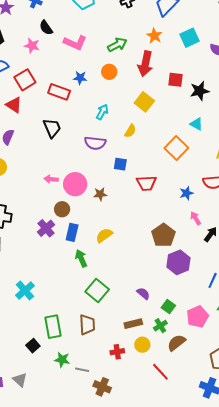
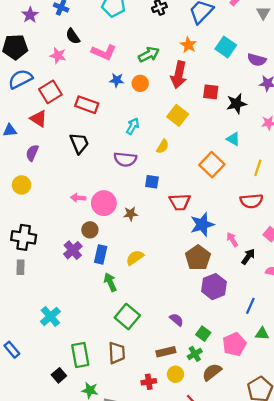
cyan square: (189, 38) -> (226, 47), turned -30
blue star: (80, 78) -> (117, 80), moved
blue star: (186, 193) -> (202, 225), moved, size x1.6

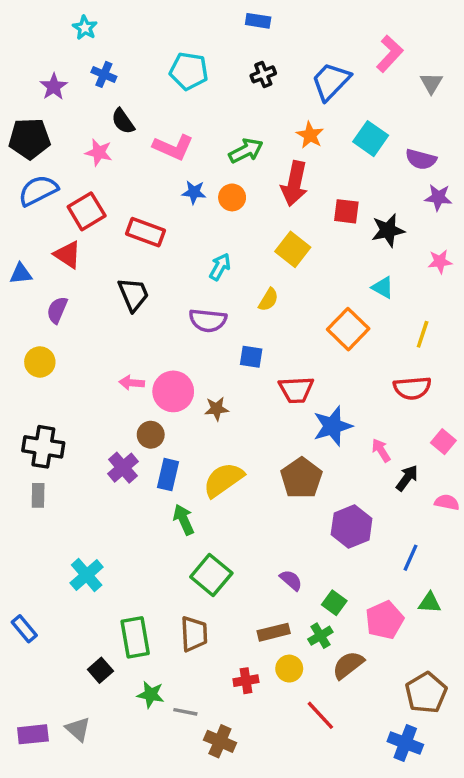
yellow semicircle: (135, 258) -> (223, 480), size x1.4
brown pentagon: (198, 258) -> (301, 478), moved

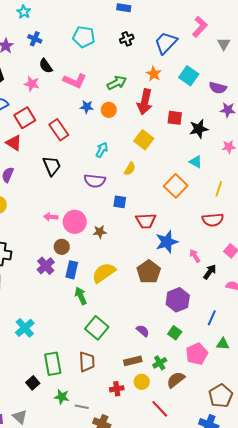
red rectangle: (145, 232) -> (59, 130), turned 35
green square: (334, 603) -> (175, 333), moved

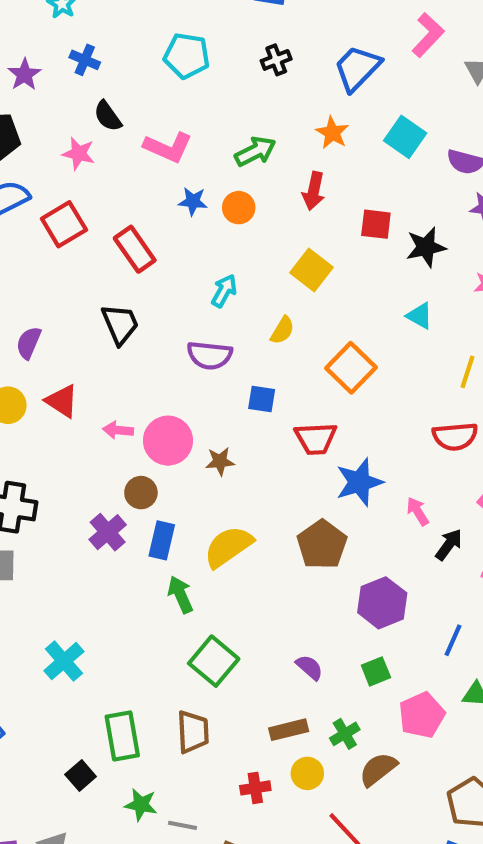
red arrow: (145, 102) -> (314, 191), size x0.7
red triangle: (14, 143) -> (62, 401), moved
orange square: (176, 186) -> (351, 368), moved
green square: (175, 333) -> (376, 671), turned 32

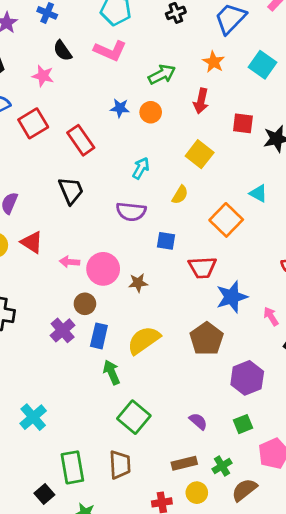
pink L-shape: (168, 147) -> (110, 51), moved
cyan triangle: (420, 316) -> (258, 193), moved

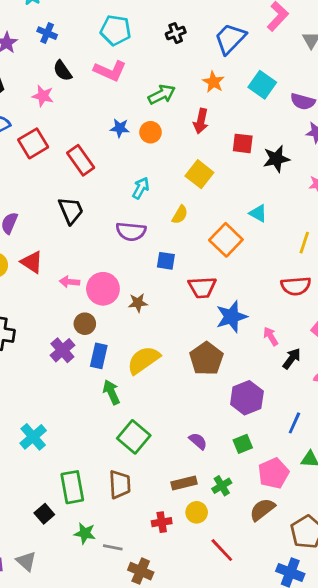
brown semicircle: (244, 490) -> (262, 510), moved

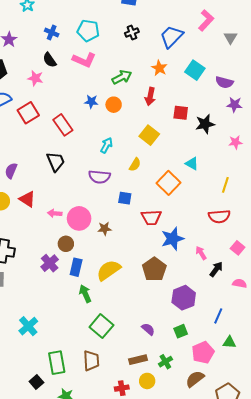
blue cross: (47, 33) -> (52, 33), moved

